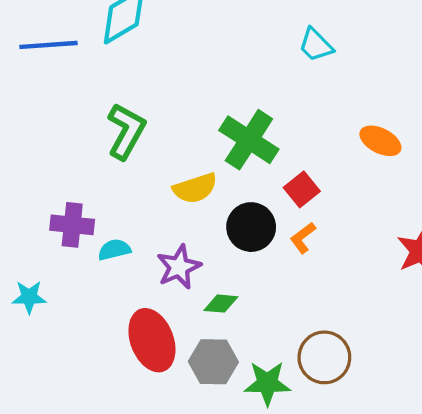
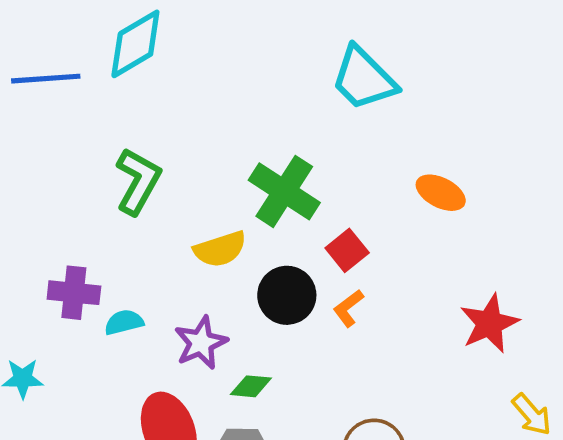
cyan trapezoid: (316, 45) -> (364, 79), size x1.6

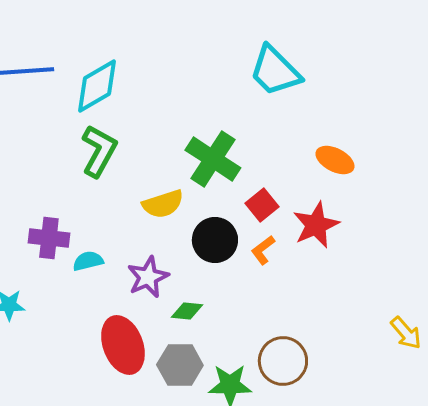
cyan diamond: (135, 44) -> (97, 86), moved
red star: (489, 323) -> (316, 225), moved

